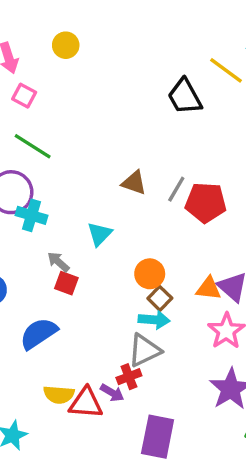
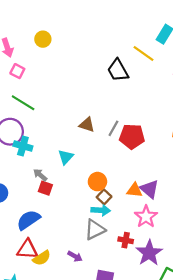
red cross: (129, 377) -> (126, 240), moved, turned 32
yellow semicircle: (59, 395) -> (42, 258), turned -36
red triangle: (86, 403) -> (27, 249), moved

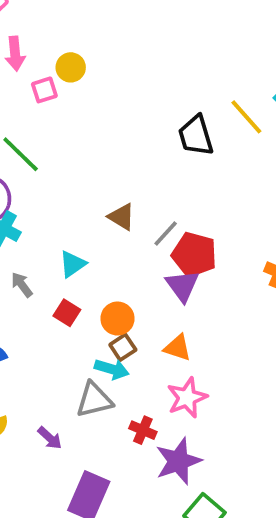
yellow circle: (43, 39) -> (71, 67), moved
pink square: (17, 71) -> (44, 90), moved, turned 32
red square: (45, 188) -> (67, 313), moved
purple triangle: (149, 189) -> (182, 286), moved

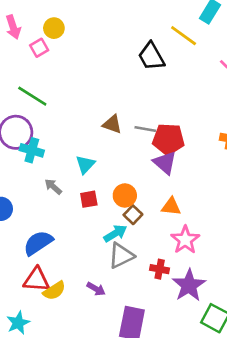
gray line: (166, 233) -> (145, 129), turned 70
red square: (67, 313) -> (89, 199), turned -30
cyan arrow: (112, 369) -> (115, 233), moved, turned -35

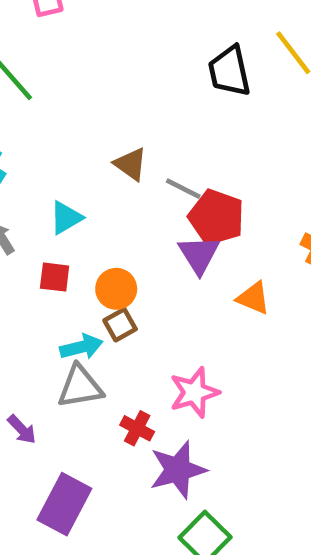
orange triangle: (171, 207) -> (253, 298), moved

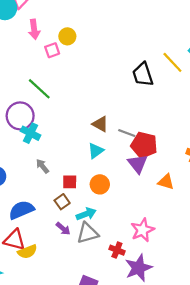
cyan triangle: (66, 218) -> (96, 151), moved
brown square: (120, 325) -> (62, 202), moved
purple arrow: (22, 429) -> (63, 229), moved

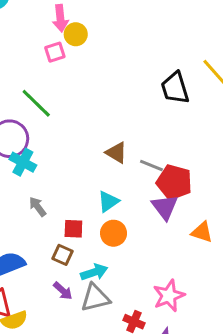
pink arrow: (34, 29) -> (60, 18), moved
cyan triangle: (96, 151) -> (108, 201), moved
brown square: (62, 202) -> (62, 255), turned -32

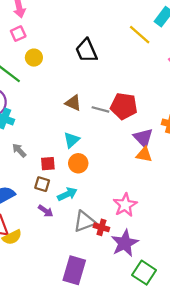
yellow circle: (76, 34) -> (34, 58), moved
black trapezoid: (175, 88) -> (86, 51), moved
red pentagon: (174, 182) -> (124, 106), moved
purple triangle: (165, 207) -> (143, 138), moved
gray triangle: (95, 298) -> (84, 221), moved

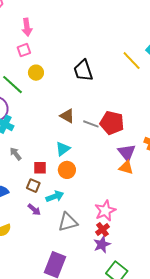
red cross: (101, 227) -> (102, 229), moved, turned 32
purple star: (125, 243) -> (102, 244), size x0.7

